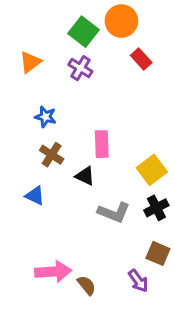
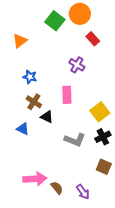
purple cross: (80, 68) -> (77, 65), moved
black triangle: (85, 176) -> (47, 117), moved
purple arrow: (138, 281) -> (83, 192), moved

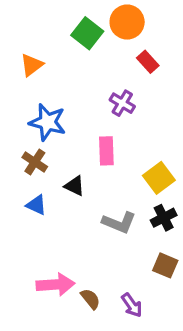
blue star: (30, 77) -> (48, 122), size x1.6
brown cross: (34, 102) -> (35, 162), moved

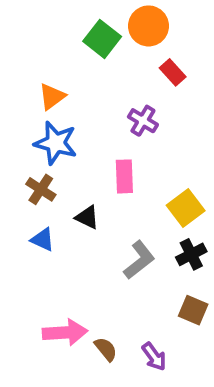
orange triangle: (32, 65) -> (52, 97), moved
gray L-shape: (119, 222) -> (139, 260), turned -60

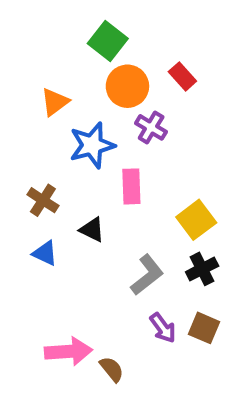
orange circle: (149, 26) -> (127, 86), moved
blue star: (56, 143) -> (92, 145), moved, turned -30
purple arrow: (154, 357) -> (163, 328), moved

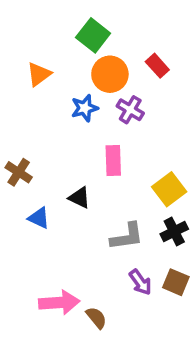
orange triangle: (55, 102) -> (39, 74), moved
blue star: (92, 145) -> (85, 108), moved, size x0.7
brown cross: (43, 200) -> (19, 172), moved
gray L-shape: (147, 275) -> (127, 237), turned 30

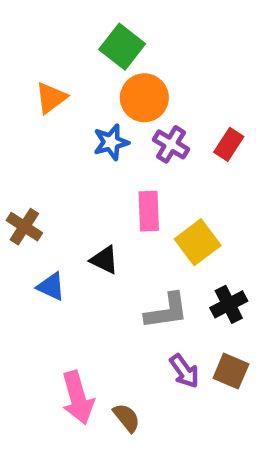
red rectangle: (157, 66) -> (229, 144), moved, turned 75
yellow square: (169, 189) -> (198, 242), moved
pink arrow: (59, 302) -> (78, 398), turned 78

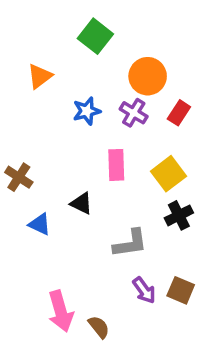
orange circle: (144, 98) -> (148, 76), moved
yellow square: (198, 242) -> (168, 174), moved
black cross: (229, 304) -> (179, 215), moved

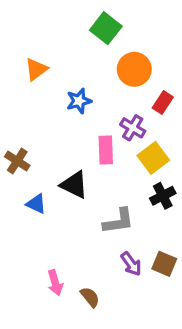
green square: (95, 36) -> (106, 28), moved
purple cross: (134, 113) -> (133, 128), moved
black triangle: (81, 203) -> (74, 185), size x1.4
pink arrow: (61, 311) -> (55, 283), size x0.7

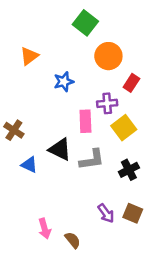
purple cross: (133, 128) -> (107, 103), turned -36
black cross: (163, 196) -> (129, 170), moved
gray L-shape: (118, 221) -> (92, 160), moved

